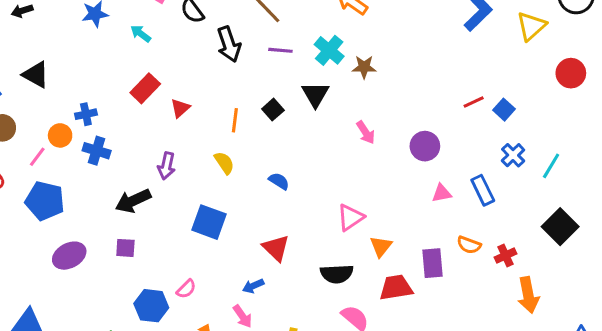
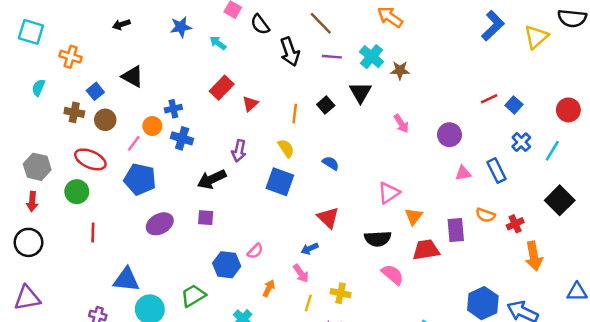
red circle: (571, 73) -> (568, 110), moved
blue square: (209, 222) -> (280, 182), moved

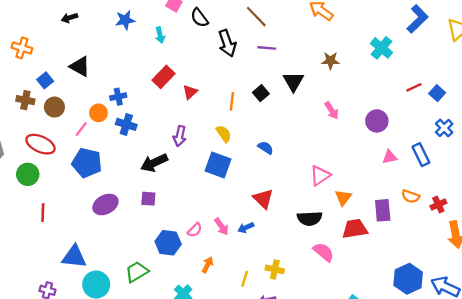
cyan arrow: (218, 43) -> (160, 35), turned -140
cyan cross: (371, 57) -> (381, 48), moved
pink arrow: (301, 273) -> (221, 227), moved

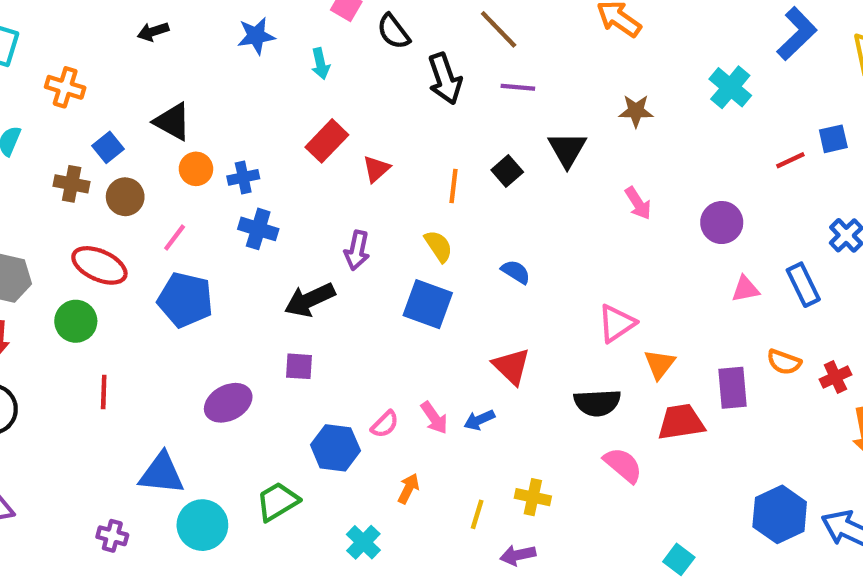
blue square: (437, 93) -> (833, 139), moved, turned 35
orange circle: (98, 113) -> (196, 169), moved
purple ellipse: (105, 204) -> (228, 403), moved

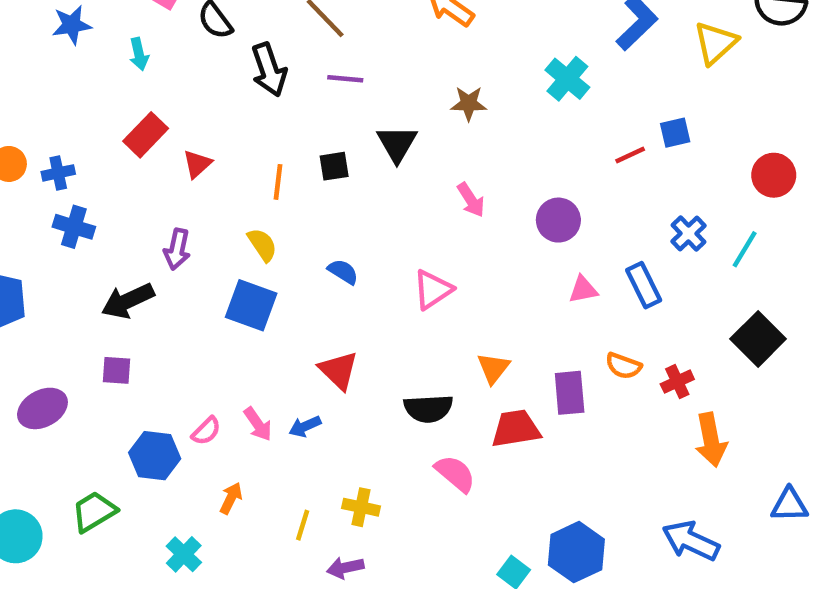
black square: (507, 171) -> (334, 166), turned 32
pink triangle: (617, 323) -> (433, 290), moved
blue hexagon: (780, 514) -> (576, 552), moved

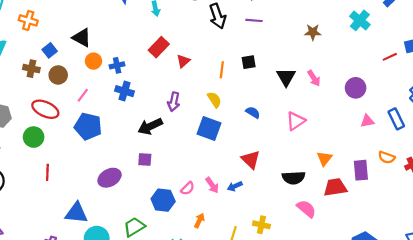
black triangle: (397, 144) -> (286, 77), moved

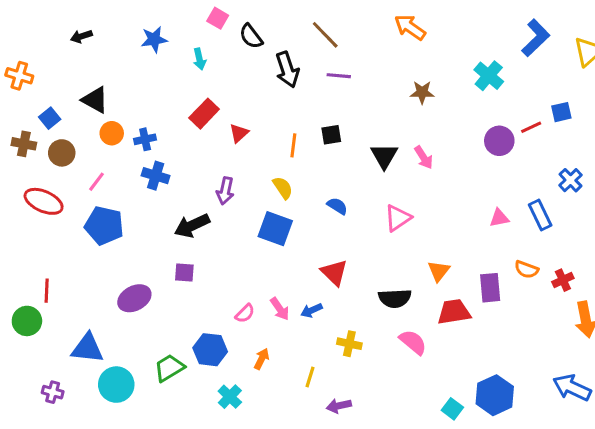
purple circle: (356, 88) -> (499, 141), moved
green circle: (34, 137) -> (27, 321), moved
blue hexagon: (163, 200) -> (210, 350), moved
yellow cross: (261, 225) -> (349, 344), moved

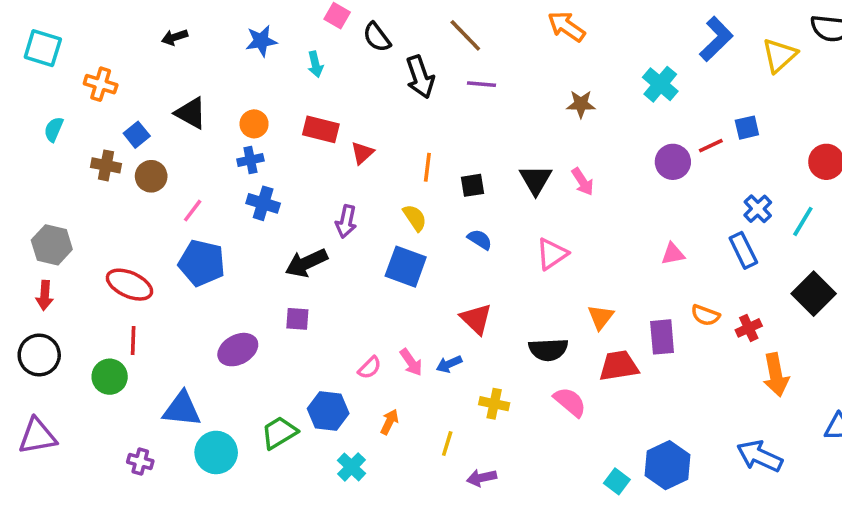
red rectangle: (204, 114) -> (321, 129), turned 60
orange circle: (112, 133) -> (254, 124), moved
black square: (331, 135) -> (472, 185), moved
red ellipse: (44, 201) -> (129, 285), moved
blue rectangle: (540, 215) -> (743, 250), moved

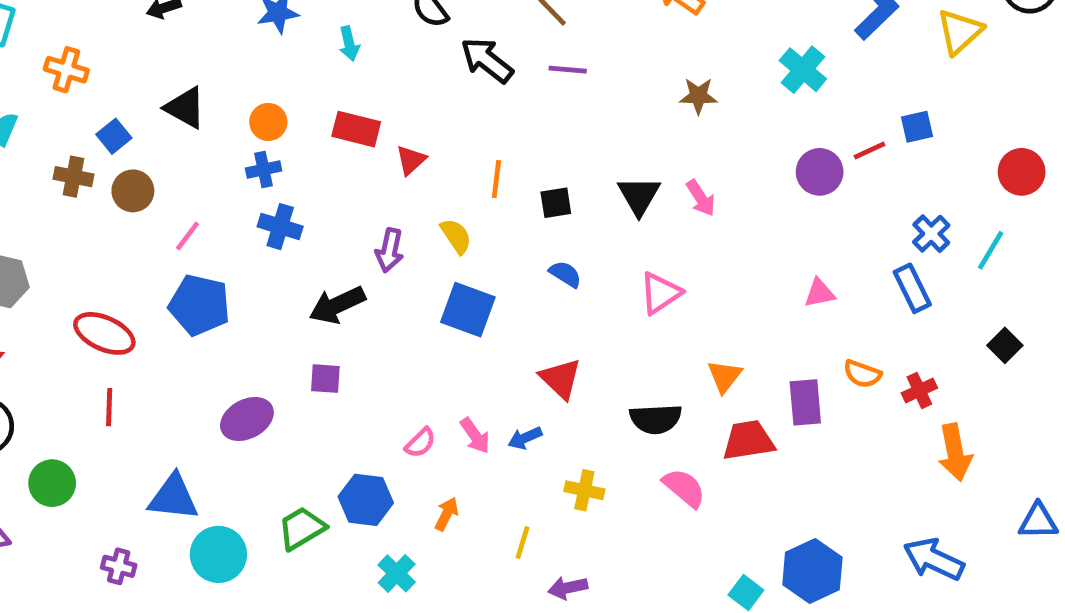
black arrow: (420, 77) -> (487, 60), turned 147
yellow semicircle: (415, 218) -> (456, 236), moved
black square: (814, 294) -> (1005, 345), size x0.6
green circle: (110, 377) -> (52, 483), moved

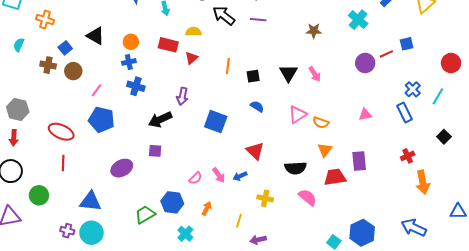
yellow semicircle: (456, 236) -> (193, 32), moved, turned -56
orange semicircle: (862, 374) -> (321, 123), moved
cyan circle: (218, 554) -> (91, 233), moved

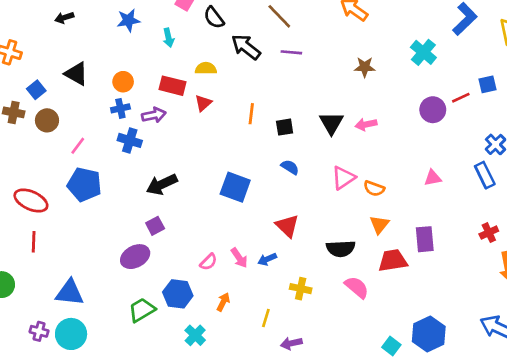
pink arrow: (315, 74) -> (366, 124), turned 112
purple arrow: (182, 96) -> (154, 115), moved, turned -114
purple square: (155, 151) -> (155, 226), turned -32
purple ellipse: (122, 168) -> (135, 257), moved

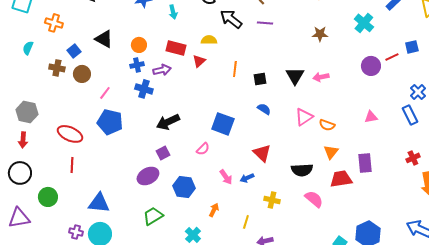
yellow semicircle: (206, 68) -> (209, 40), moved
pink semicircle: (209, 262) -> (203, 149), moved
blue hexagon: (178, 294) -> (184, 187), moved

